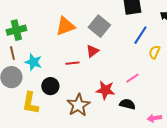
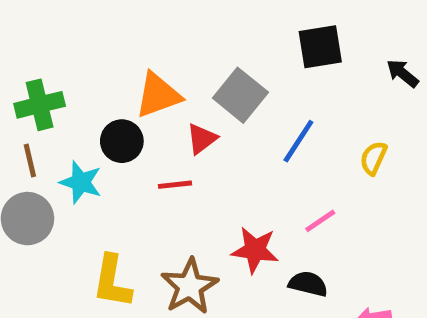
blue line: (140, 35) -> (298, 141), moved
red triangle: (92, 51) -> (202, 139), moved
black circle: (50, 86) -> (122, 141), moved
yellow L-shape: (30, 103) -> (112, 281), moved

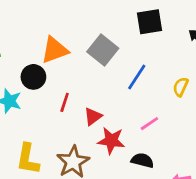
red triangle: (202, 139) -> (93, 117), moved
red line: (175, 185) -> (65, 102), turned -66

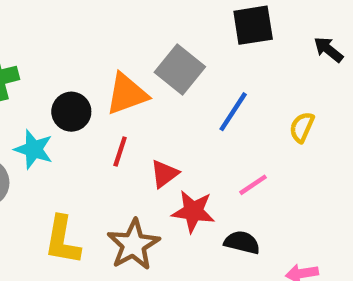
orange triangle: (55, 50) -> (127, 94), moved

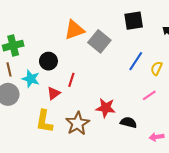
orange triangle: (127, 94) -> (74, 30), moved
blue line: (233, 112) -> (136, 61), moved
red triangle: (164, 174) -> (54, 93), moved
pink line: (253, 185) -> (149, 95), moved

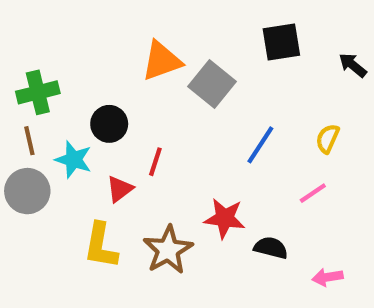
blue line: (136, 61) -> (260, 145), moved

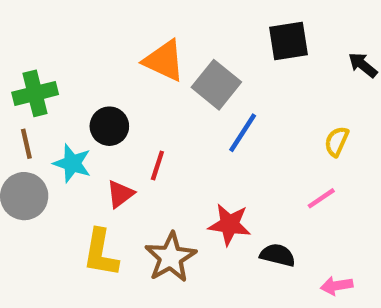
orange triangle: (162, 61) -> (164, 61), turned 45
blue line: (260, 145) -> (243, 133), moved

